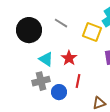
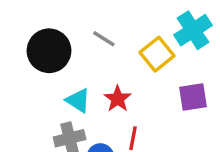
yellow square: (92, 32) -> (157, 54), turned 30

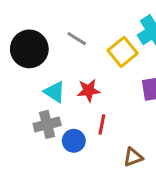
red star: (118, 99) -> (89, 90), turned 30

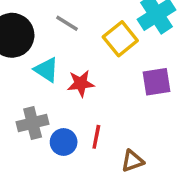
cyan triangle: (54, 92) -> (46, 70), moved
red line: (102, 124) -> (96, 137), moved

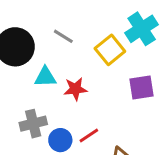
cyan triangle: (46, 70) -> (45, 77), turned -35
red line: (96, 137) -> (89, 136), turned 45

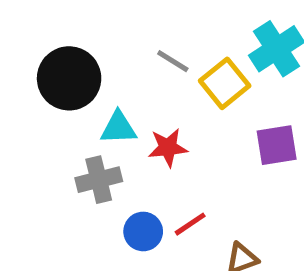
gray line: (63, 36) -> (173, 61), moved
gray cross: (33, 124) -> (99, 180), moved

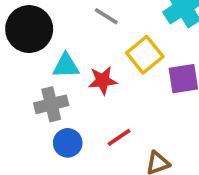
yellow square: (225, 83) -> (145, 55), moved
blue circle: (143, 231) -> (68, 143), moved

